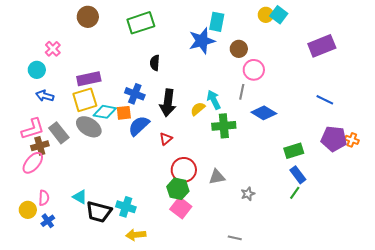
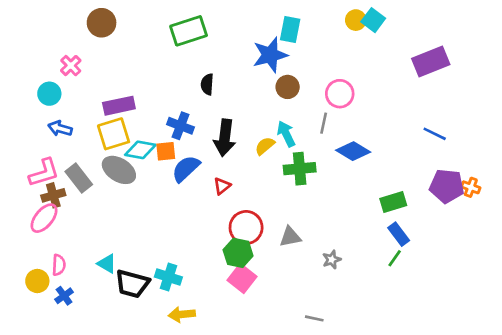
brown circle: (88, 17) -> (102, 23), moved
brown circle: (239, 49) -> (288, 87), moved

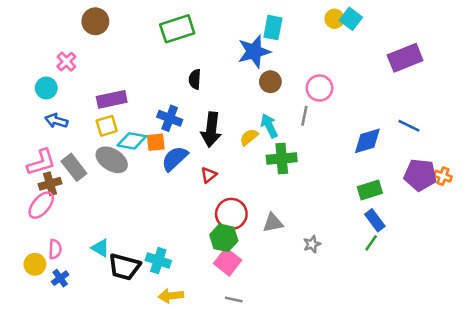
yellow square: (114, 134) -> (107, 126), size x0.7
blue diamond: (353, 151) -> (367, 141), moved, turned -48
gray line: (314, 318) -> (234, 300), moved

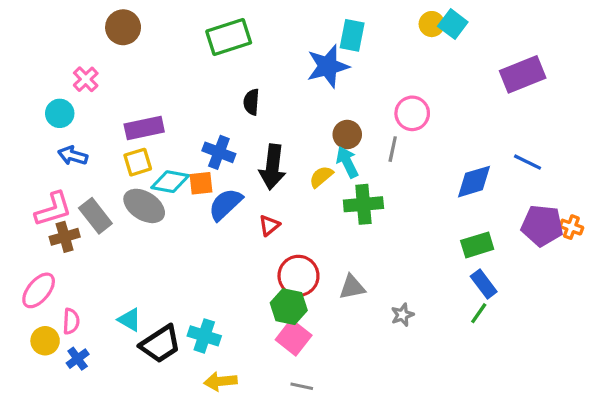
brown circle: (270, 82) -> (347, 134), moved
pink ellipse: (41, 205) -> (39, 290), moved
black trapezoid: (124, 267) -> (160, 344), turned -48

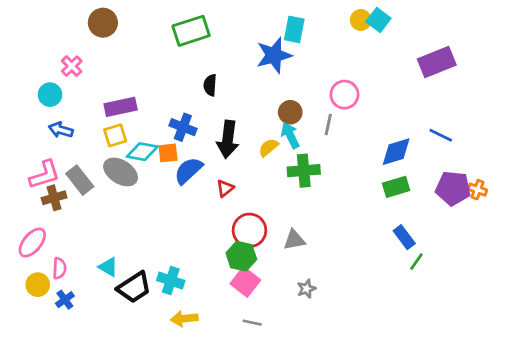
green rectangle: (477, 245) -> (396, 187), moved
green line: (479, 313) -> (416, 262), moved
gray star: (402, 315) -> (306, 289), moved

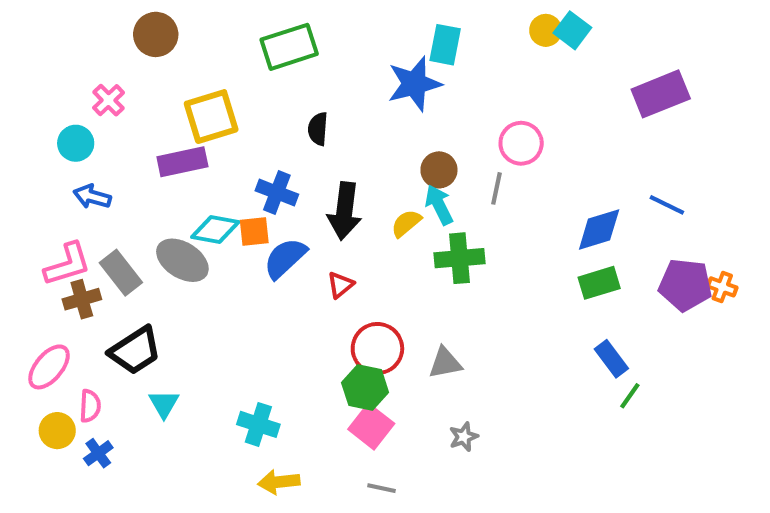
yellow square: (115, 135) -> (211, 117), moved, size x1.5
cyan triangle: (108, 267) -> (164, 404), turned 30
black trapezoid: (134, 287) -> (135, 351), moved

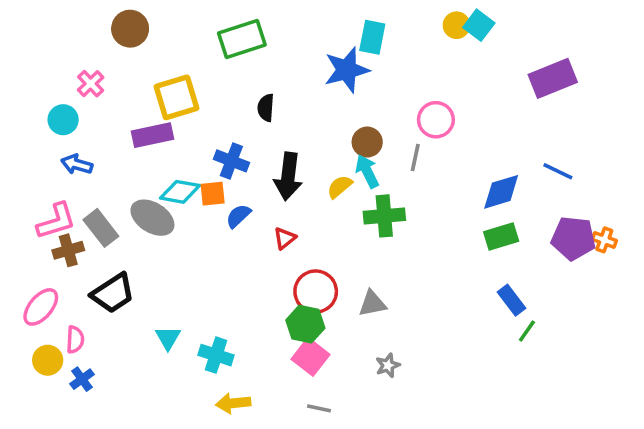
blue semicircle: (285, 258) -> (238, 216), size x0.7
cyan triangle: (164, 404) -> (168, 338), moved

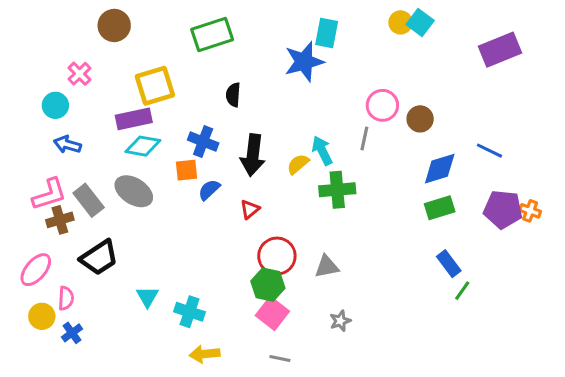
purple rectangle: (553, 78) -> (500, 50), moved
brown circle: (367, 142) -> (420, 119), moved
cyan diamond: (180, 192) -> (143, 146), moved

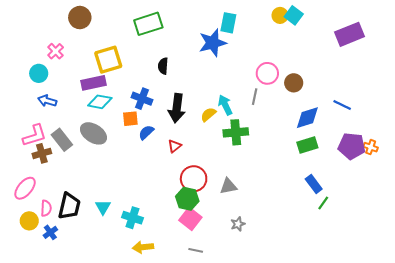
black trapezoid: (99, 258) -> (69, 206), moved, turned -44

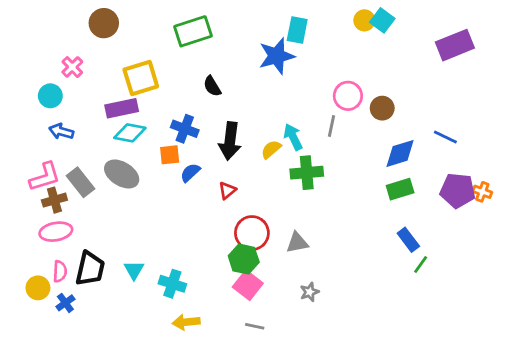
black semicircle: (163, 66) -> (212, 86), turned -35
pink ellipse: (25, 188) -> (56, 232), moved, turned 40

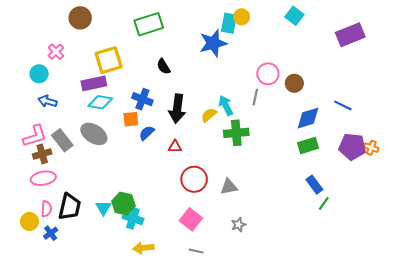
yellow circle: (364, 20) -> (242, 17), moved
red triangle: (227, 190) -> (175, 147), turned 40
green hexagon: (244, 259) -> (123, 204), moved

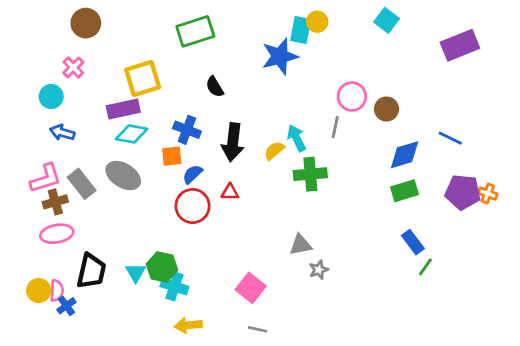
brown circle: (80, 18) -> (86, 23), moved
red circle: (194, 179) -> (193, 206), moved
pink semicircle: (46, 209) -> (57, 291), moved
gray star: (238, 225) -> (319, 270), moved

